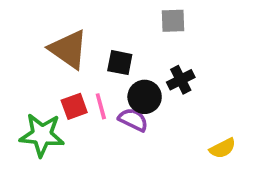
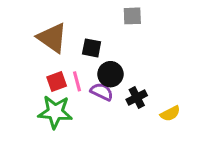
black cross: (181, 80) -> (137, 97), moved
green star: (42, 135) -> (55, 112), moved

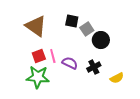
gray square: (132, 16) -> (87, 29), moved, turned -32
black square: (92, 48) -> (72, 21), moved
black circle: (110, 74) -> (101, 40), moved

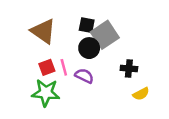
gray square: (87, 29) -> (105, 35), size x1.6
black circle: (101, 40) -> (89, 48), moved
black cross: (94, 67) -> (129, 69), moved, turned 32

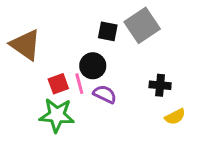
brown triangle: (43, 31) -> (25, 45), moved
gray square: (105, 35) -> (142, 25), moved
black circle: (89, 48) -> (93, 66), moved

